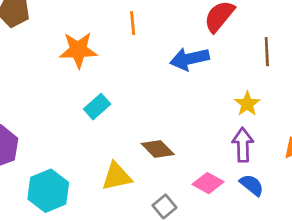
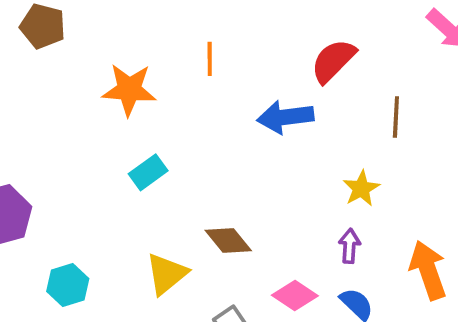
purple arrow: (243, 145) -> (349, 246), size x0.7
yellow triangle: (117, 176) -> (166, 274), turned -32
cyan hexagon: (48, 191) -> (68, 285), size x0.7

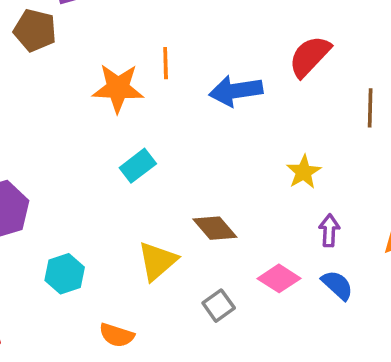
orange line: (210, 59) -> (166, 63), moved
blue arrow: (285, 117) -> (236, 91), moved
yellow star: (361, 188) -> (304, 172), moved

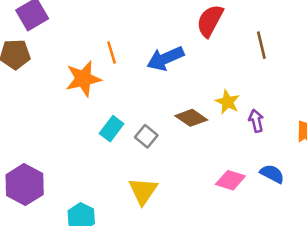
brown diamond: (215, 228) -> (191, 118), moved
purple arrow: (329, 230) -> (256, 121), moved
gray square: (219, 306) -> (146, 136), moved

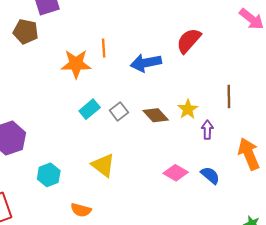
brown line: (261, 45) -> (229, 96), moved
gray square: (146, 136) -> (119, 111), moved
yellow triangle: (143, 191) -> (103, 165), turned -40

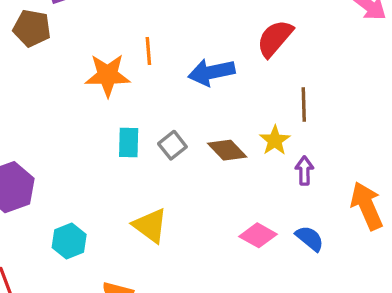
brown line: (229, 96) -> (304, 105), moved
cyan rectangle: (90, 109) -> (129, 143), turned -48

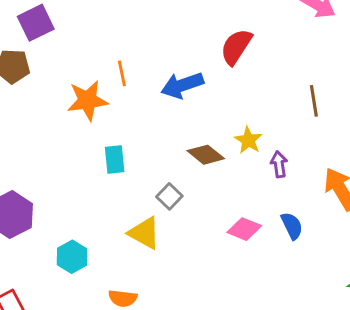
brown line: (304, 105) -> (314, 101), moved
gray square: (172, 145) -> (169, 196), moved
blue semicircle: (310, 238) -> (292, 226), turned 32

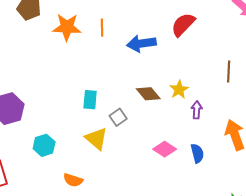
orange star: (87, 100) -> (67, 27), moved
cyan rectangle: (115, 159) -> (90, 100), moved

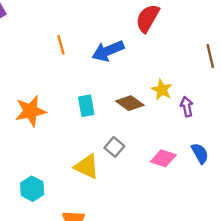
orange star: (67, 27) -> (30, 111), moved
cyan rectangle: (90, 100) -> (86, 106), moved
gray square: (118, 117) -> (114, 147), moved

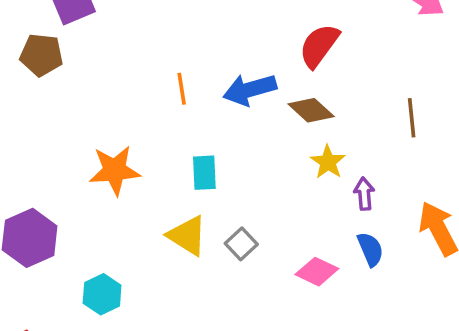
orange line: (61, 45) -> (182, 89), moved
brown diamond: (130, 103) -> (311, 110), moved
blue semicircle: (200, 153) -> (370, 249), moved
yellow triangle: (87, 167) -> (187, 236), moved

